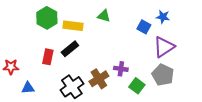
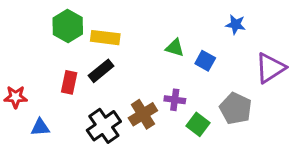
green triangle: (104, 16) -> (175, 48), moved
blue square: (144, 27) -> (205, 61), moved
purple triangle: (164, 47) -> (270, 68), moved

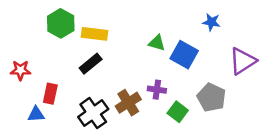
blue square: (205, 61) -> (184, 55), size x1.5
red rectangle: (69, 82) -> (50, 94), moved
red star: (16, 97) -> (20, 70), moved

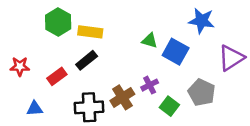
blue star: (211, 22) -> (202, 21), size x1.5
purple cross: (157, 90) -> (150, 85), turned -35
red rectangle: (50, 94) -> (57, 76), moved, turned 42
black cross: (93, 113) -> (89, 107), turned 32

